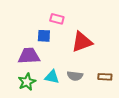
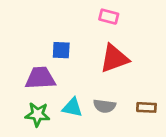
pink rectangle: (57, 19) -> (109, 17), moved
green star: (27, 82) -> (37, 114), turned 30

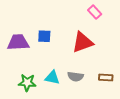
pink rectangle: (109, 17) -> (95, 12), moved, turned 32
purple trapezoid: (40, 78) -> (18, 42), moved

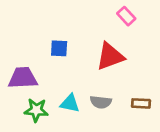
purple trapezoid: (18, 42) -> (23, 78), moved

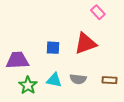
blue square: (59, 48) -> (53, 48), moved
green star: (36, 110) -> (28, 85), turned 30

